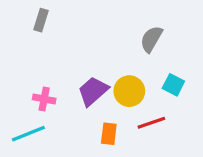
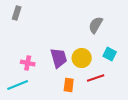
gray rectangle: (41, 20) -> (17, 13), moved
purple trapezoid: (93, 91) -> (59, 58), turned 115

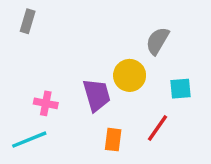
cyan square: (110, 54) -> (181, 89), turned -32
yellow circle: (82, 58) -> (130, 75), moved
red line: (96, 78) -> (158, 128), turned -36

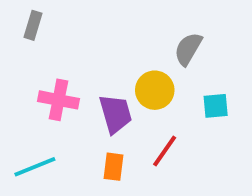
pink cross: (46, 103) -> (59, 100), moved, size x1.4
red line: (158, 128) -> (165, 151), moved
orange rectangle: (113, 140) -> (114, 167), moved

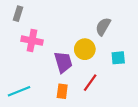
pink cross: (59, 100) -> (32, 41), moved

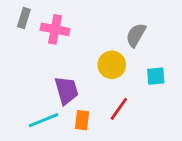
pink cross: (32, 41) -> (55, 29), moved
purple trapezoid: (63, 62) -> (66, 90), moved
cyan line: (19, 91) -> (44, 120), moved

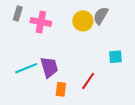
gray semicircle: (136, 35) -> (101, 16), moved
yellow circle: (112, 65) -> (83, 21), moved
cyan line: (44, 120) -> (26, 68), moved

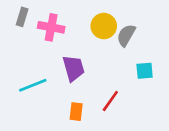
gray semicircle: (101, 16) -> (126, 35), moved
purple trapezoid: (49, 67) -> (73, 68), moved

